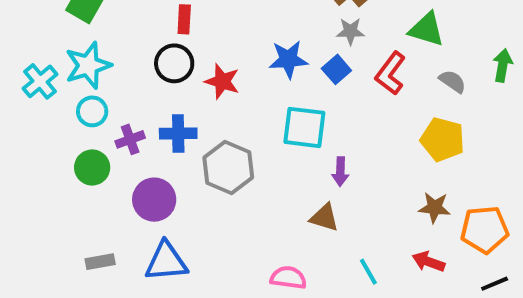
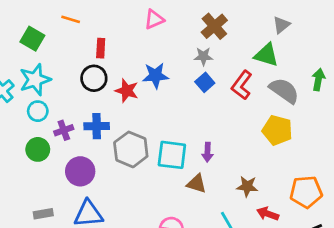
gray star: (350, 31) -> (203, 56), moved
blue star: (288, 59) -> (155, 76), moved
gray semicircle: (453, 81) -> (284, 91), size x1.6
cyan square: (304, 127) -> (172, 155), moved
brown star: (434, 208) -> (247, 186), moved

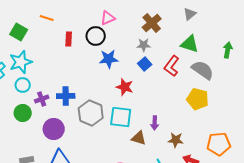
gray triangle: (281, 25) -> (190, 14), moved
black circle: (94, 78) -> (96, 36), moved
green arrow: (318, 80) -> (228, 50), moved
red star: (127, 91) -> (125, 87), moved
purple arrow: (208, 152) -> (155, 123), moved

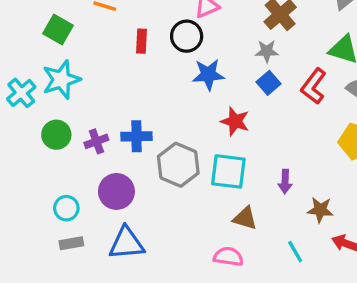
cyan circle: (23, 85) -> (66, 208), moved
green circle: (23, 113) -> (56, 135), moved
brown triangle: (139, 138) -> (245, 218), moved

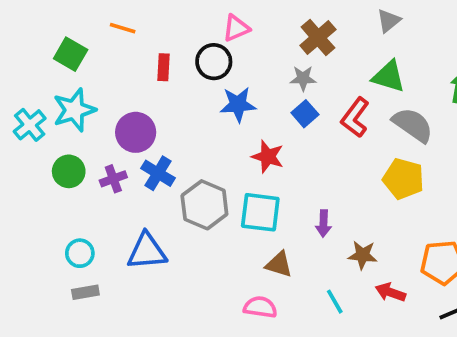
blue cross: (136, 136) -> (158, 173), turned 32
purple circle: (116, 191) -> (136, 132), moved
blue triangle: (126, 243) -> (147, 251), moved

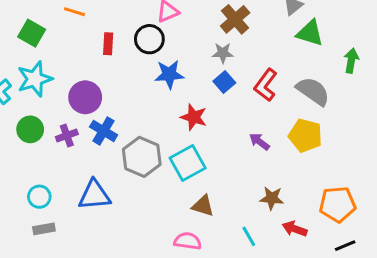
green triangle: (389, 77) -> (310, 33), moved
cyan square: (260, 212) -> (188, 163), turned -36
purple arrow: (324, 223) -> (259, 142), moved, turned 125

